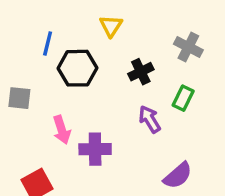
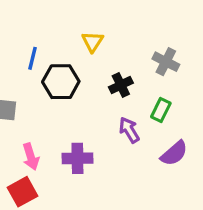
pink arrow: (62, 130) -> (31, 157), moved
purple semicircle: (178, 176) -> (174, 153), moved

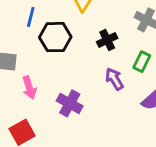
pink arrow: (31, 157) -> (29, 88), moved
purple cross: (77, 158) -> (70, 103), turned 30

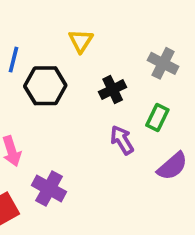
purple cross: (70, 103) -> (49, 189), moved

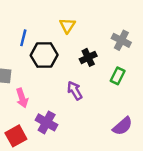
purple arrow: (122, 140) -> (75, 91), moved
purple semicircle: (172, 166) -> (123, 126), moved

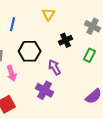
black hexagon: (44, 55) -> (30, 51), moved
purple cross: (47, 122) -> (45, 90), moved

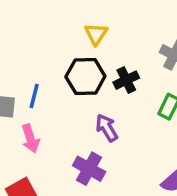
blue line: (13, 24) -> (34, 96), moved
black hexagon: (30, 51) -> (85, 76), moved

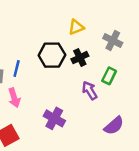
yellow triangle: (96, 34) -> (76, 27), moved, turned 35
purple arrow: (107, 128) -> (90, 90), moved

